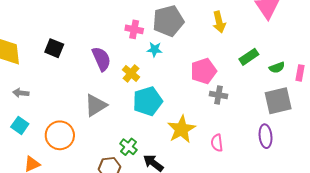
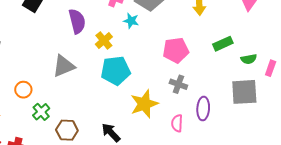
gray cross: (218, 95) -> (178, 84), moved
orange circle: (60, 135) -> (23, 90), size x0.6
purple ellipse: (266, 136) -> (203, 109), moved
green cross: (128, 147) -> (41, 112), moved

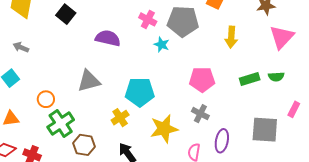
purple semicircle: (77, 21) -> (108, 38), turned -70
yellow cross: (104, 40) -> (120, 118), moved
green semicircle: (249, 59) -> (276, 77), moved
green cross: (41, 112) -> (61, 123), size x1.5

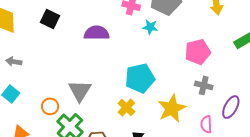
gray triangle: (89, 81) -> (80, 91), moved, turned -30
purple ellipse: (222, 141) -> (231, 107), turned 30

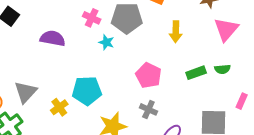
pink pentagon: (198, 52) -> (149, 75), turned 30
yellow cross: (126, 108) -> (59, 107), moved

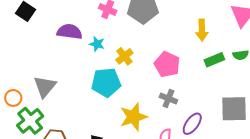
yellow arrow: (176, 32) -> (202, 30), moved
cyan star: (106, 42) -> (97, 44), moved
yellow cross: (59, 107) -> (124, 56), moved

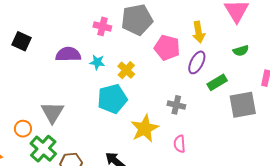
green rectangle: (214, 60) -> (217, 82), moved
pink pentagon: (167, 64) -> (167, 48), moved
purple ellipse: (192, 124) -> (197, 62), moved

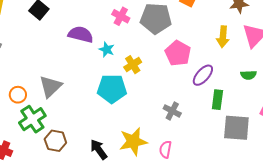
yellow arrow: (199, 32) -> (223, 37), moved
green rectangle: (217, 82) -> (217, 100), turned -66
yellow star: (145, 128) -> (133, 141), moved

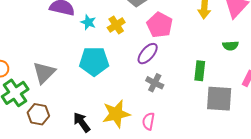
yellow cross: (133, 65) -> (116, 25), moved
purple ellipse: (203, 75) -> (148, 54), moved
gray triangle: (51, 87) -> (44, 73), moved

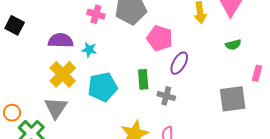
yellow cross: (116, 25) -> (63, 74), moved, size x1.5
purple ellipse: (148, 54) -> (179, 63), moved
green rectangle: (200, 71) -> (143, 79), moved

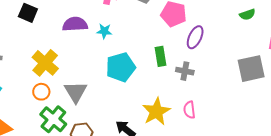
yellow cross: (63, 74) -> (45, 63), moved
orange circle: (12, 113) -> (41, 92), moved

